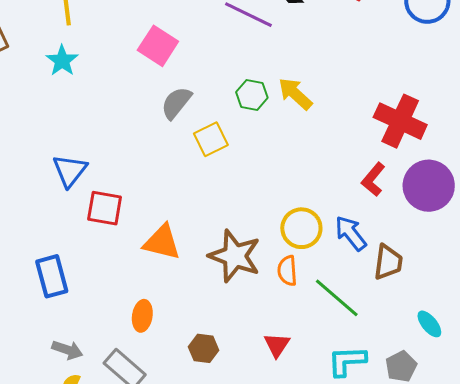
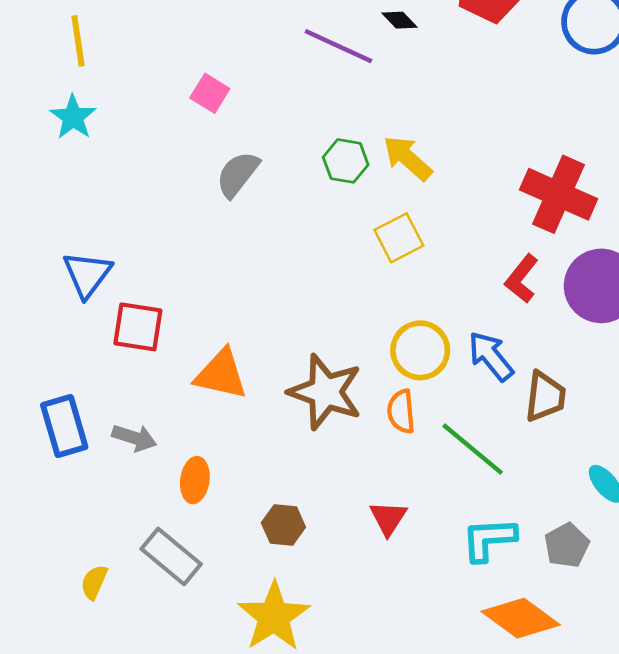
pink square: (158, 46) -> (210, 93), size x0.7
yellow square: (211, 139) -> (399, 238), moved
gray arrow: (67, 350) -> (134, 438), moved

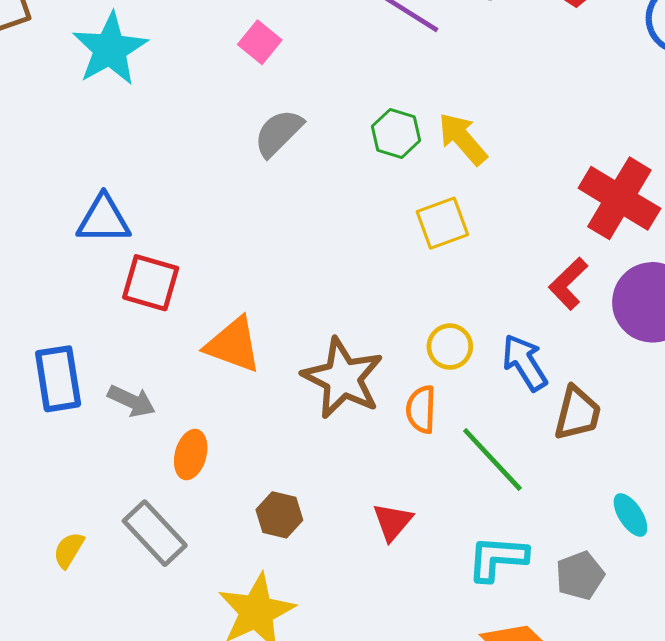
cyan star: (73, 117) -> (110, 49), size x1.5
blue triangle: (87, 274) -> (104, 219), turned 46
yellow circle: (420, 350) -> (450, 347), size x0.7

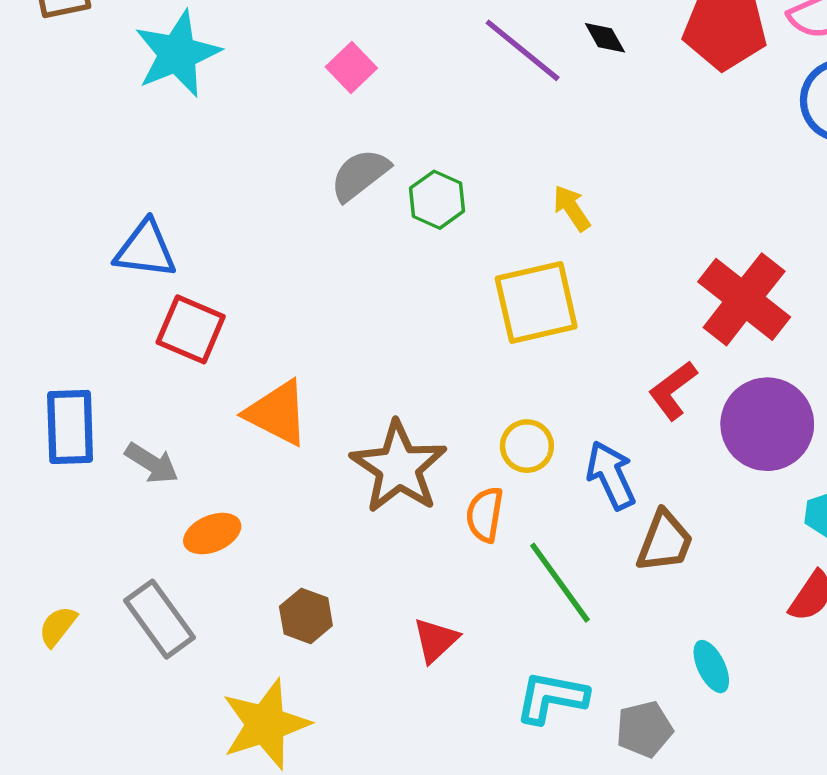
green hexagon: (396, 133) -> (437, 200), moved
yellow arrow: (463, 139) -> (572, 208), size x0.7
yellow square: (442, 223) -> (536, 302), size x1.4
orange ellipse: (191, 455) -> (212, 534), turned 45

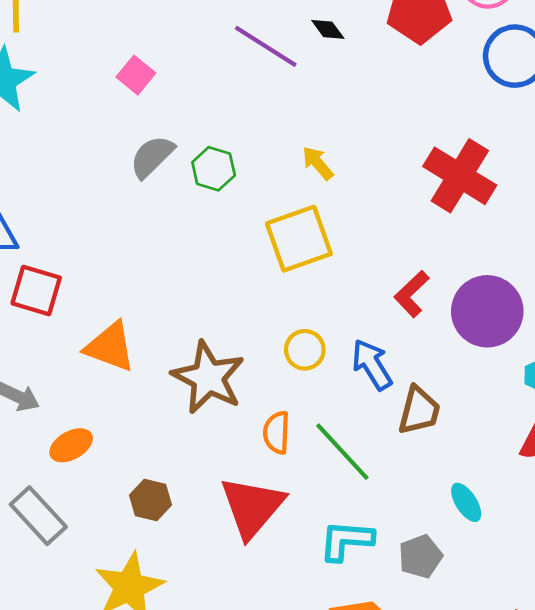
red cross: (744, 299) -> (460, 176), moved
orange semicircle: (485, 515) -> (277, 433), moved
red triangle: (436, 640) -> (252, 507), size x1.8

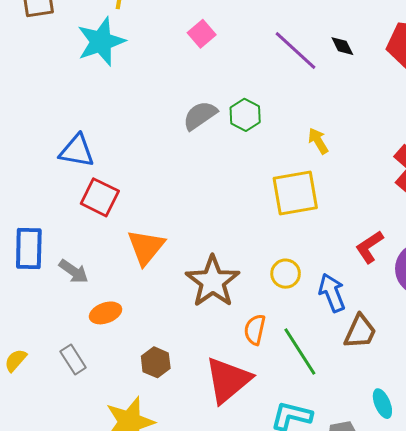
pink square: (136, 75) -> (202, 34), moved
green hexagon: (214, 169) -> (245, 115), moved
orange triangle: (110, 347) -> (146, 247), turned 39
gray rectangle: (38, 516) -> (73, 359), size x0.7

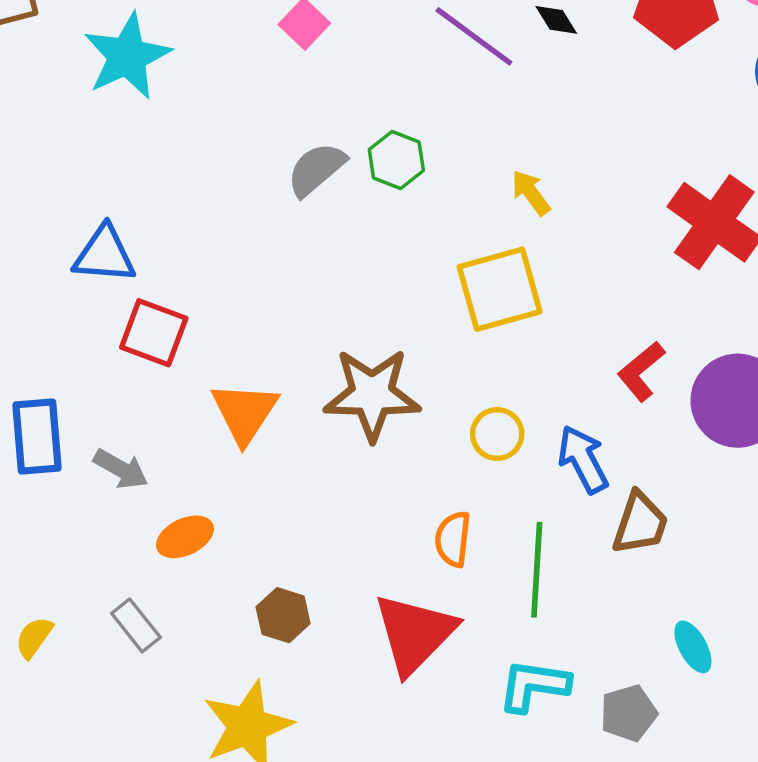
brown star: (213, 281) -> (372, 394), moved, turned -30
green line: (300, 352) -> (537, 570), turned 42

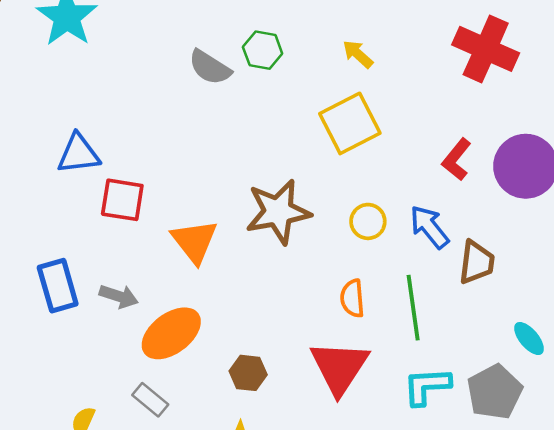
gray semicircle: (316, 169) -> (210, 67), turned -96
orange ellipse: (185, 537) -> (171, 333), size x1.6
gray pentagon: (629, 713) -> (495, 392), size x1.4

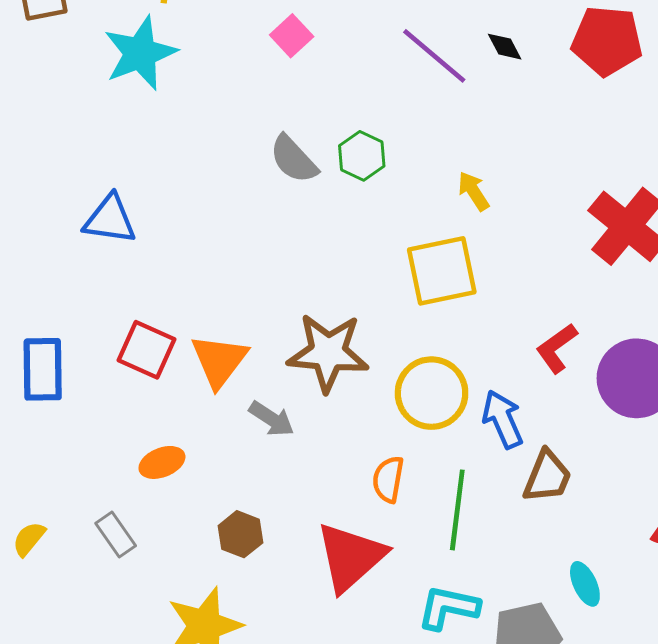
red square: (122, 200) -> (146, 350), moved
yellow circle: (368, 221) -> (432, 393), size x1.6
gray arrow: (119, 296) -> (272, 419), moved
orange ellipse: (171, 333) -> (162, 462), size x0.6

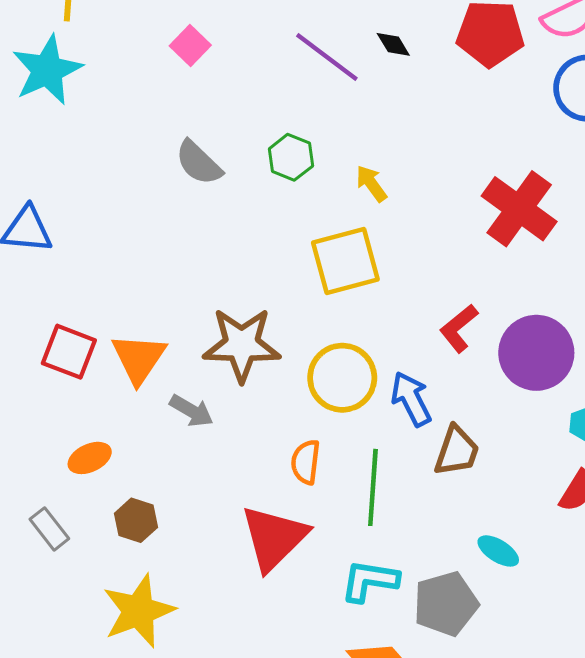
green hexagon: (362, 156) -> (291, 157), moved
brown hexagon: (240, 534) -> (136, 520), moved
cyan ellipse: (585, 584) -> (498, 551), turned -30

